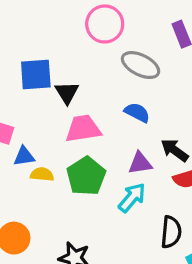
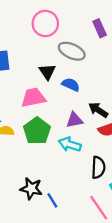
black triangle: (67, 93) -> (47, 72), moved
cyan arrow: (132, 198) -> (70, 144), turned -110

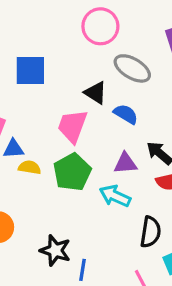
black triangle: (47, 72) -> (96, 93), turned -30
pink trapezoid: (33, 98) -> (72, 126), turned -65
blue line: (52, 200) -> (83, 270), turned 35

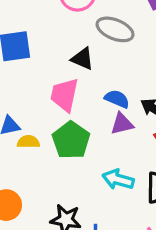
blue semicircle: (126, 114) -> (117, 99), moved
cyan arrow: (115, 196) -> (118, 179), moved

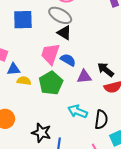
gray ellipse: (115, 29) -> (60, 15), moved
blue semicircle: (117, 99) -> (68, 60), moved

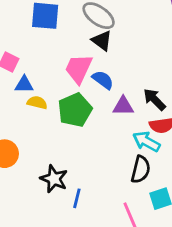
cyan arrow: (78, 111) -> (146, 142), moved

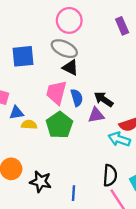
blue semicircle: (103, 80) -> (77, 98), turned 48
black arrow: (155, 100) -> (104, 99), moved
black semicircle: (141, 169) -> (110, 175), moved
black star: (54, 179) -> (41, 182), moved

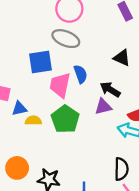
blue square: (23, 56) -> (40, 62), moved
black triangle: (70, 68) -> (122, 58), moved
blue semicircle: (77, 98) -> (81, 74), moved

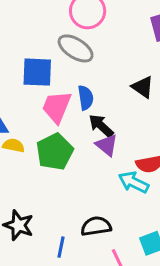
black arrow: (110, 89) -> (101, 126), moved
purple triangle: (103, 107) -> (107, 145), turned 42
black semicircle: (121, 169) -> (96, 226), moved, turned -110

